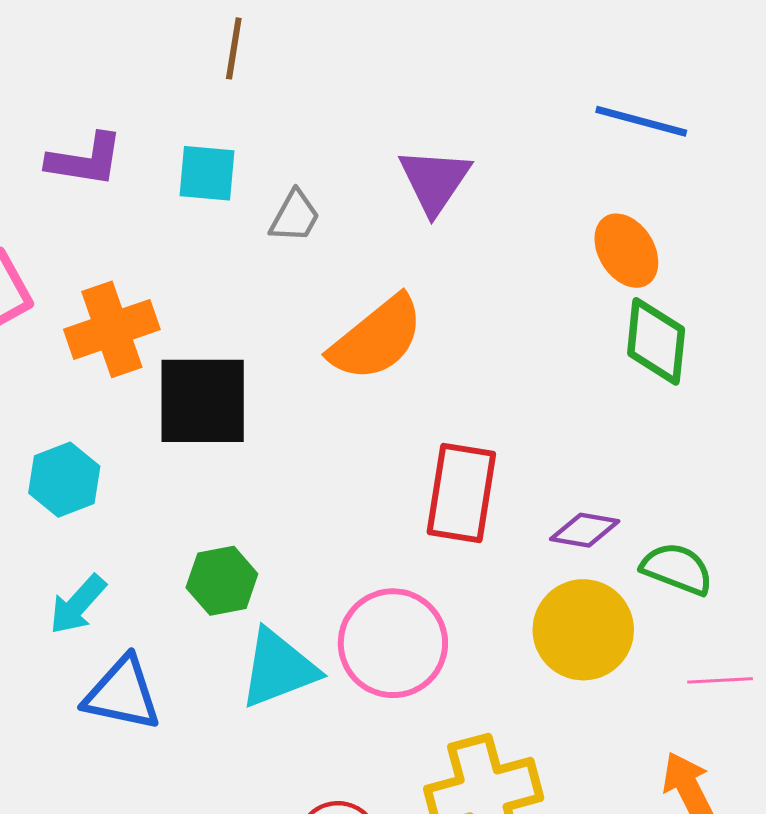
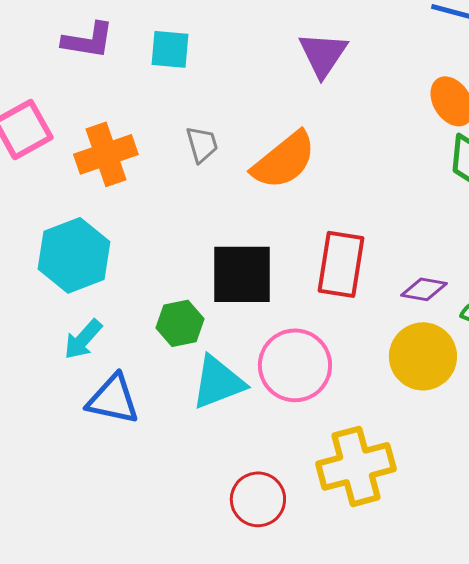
gray trapezoid: (295, 216) -> (202, 144), moved, turned -45
black square: (203, 401) -> (242, 274), moved
cyan hexagon: (64, 480) -> (74, 255), size x1.5

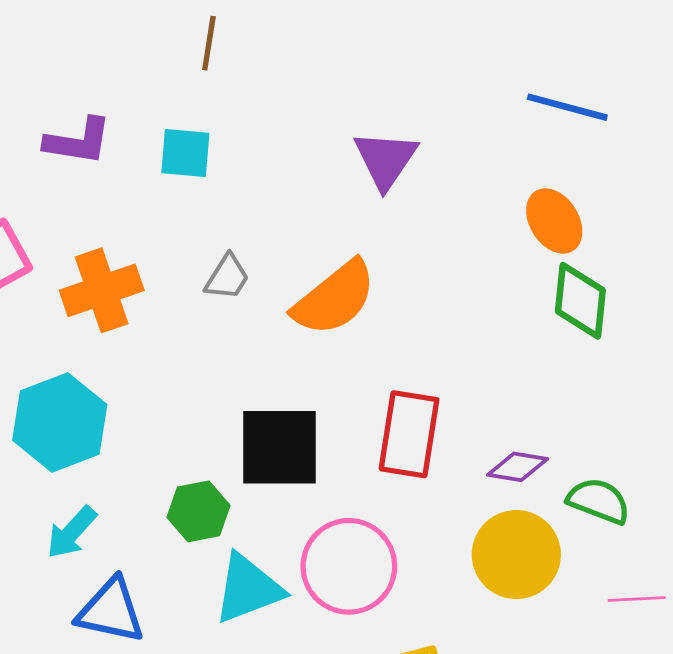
gray trapezoid: (202, 144) -> (227, 277), turned 48

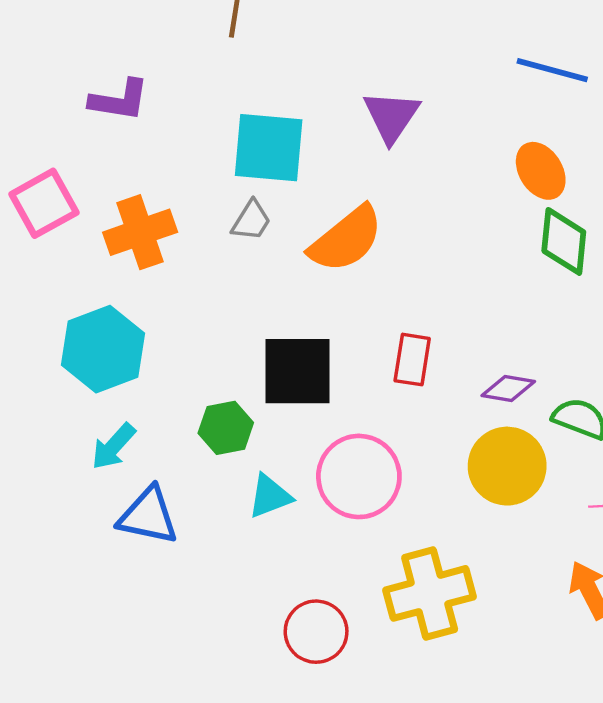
cyan square: (185, 153) -> (269, 148), moved, size x1.6
red rectangle: (409, 434) -> (412, 360), size x0.7
cyan triangle: (248, 589) -> (270, 496), size x0.7

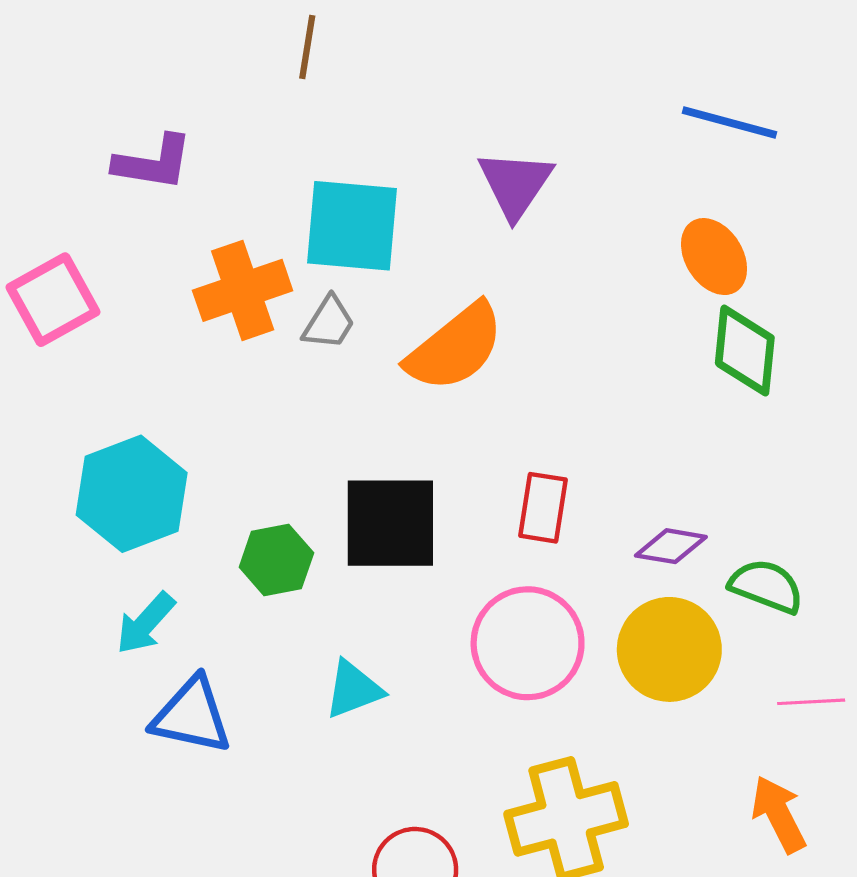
orange cross: (140, 232) -> (243, 290), moved
green hexagon: (226, 428) -> (276, 560), moved
pink circle: (359, 476) -> (528, 643), moved

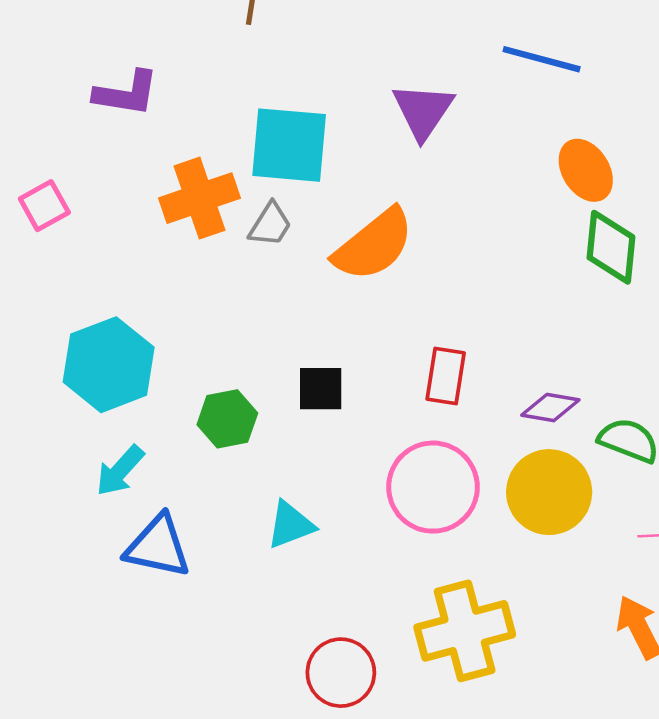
blue line: (729, 122) -> (542, 59), moved
pink square: (53, 300) -> (44, 206), size x0.7
black square: (390, 523) -> (321, 389), size x0.6

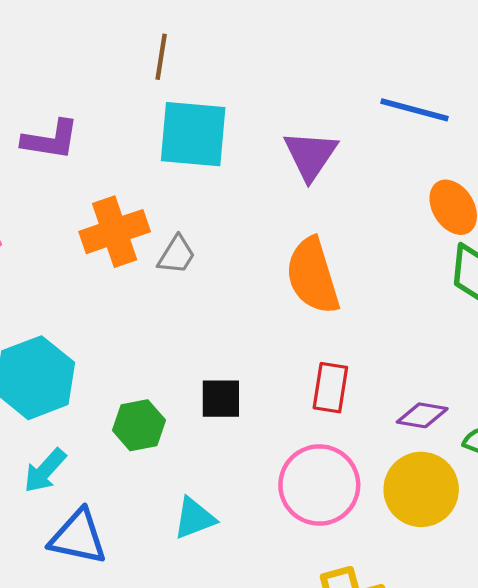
cyan square: (289, 145) -> (193, 134), moved
orange semicircle: (374, 245) -> (313, 276), moved, turned 112

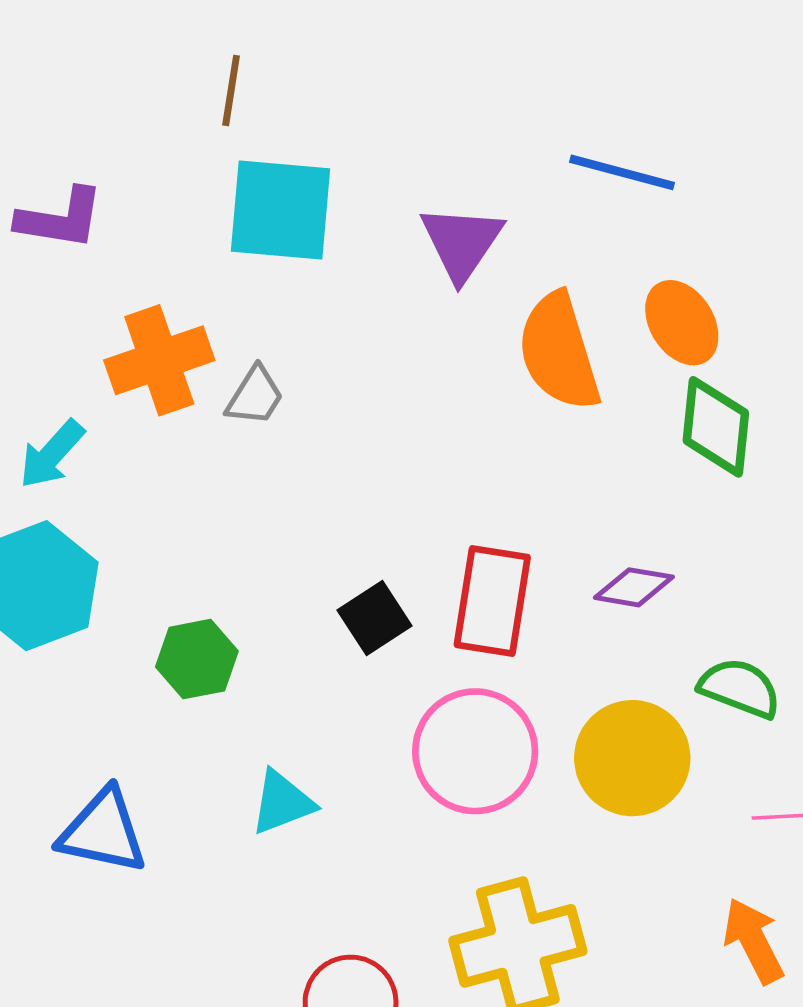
orange semicircle: (313, 276) -> (559, 352), moved
red rectangle: (330, 388) -> (492, 601), size x1.4
black square: (221, 399) -> (374, 618), moved, turned -33
purple diamond: (422, 415) -> (634, 587), moved
cyan arrow: (45, 471) -> (52, 454), moved

